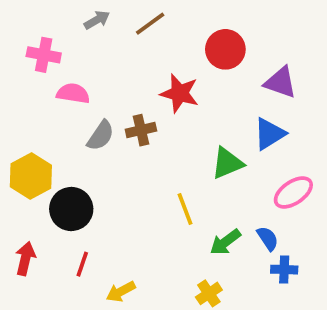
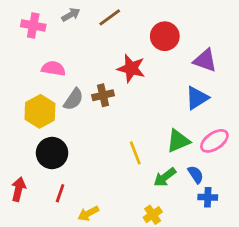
pink cross: (44, 55) -> (33, 25), moved
green triangle: (227, 163) -> (178, 141), moved
yellow hexagon: (31, 176) -> (40, 111), moved

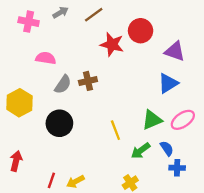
red star: (131, 68) -> (112, 44), moved
yellow hexagon: (40, 111) -> (19, 103), moved
black circle: (52, 153) -> (59, 123), moved
red line: (60, 193) -> (51, 180), moved

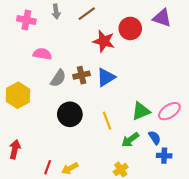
gray arrow: (61, 12) -> (56, 12), turned 112
purple triangle: (175, 51) -> (162, 18), moved
blue triangle: (168, 83) -> (106, 77), moved
black circle: (59, 123) -> (70, 114), moved

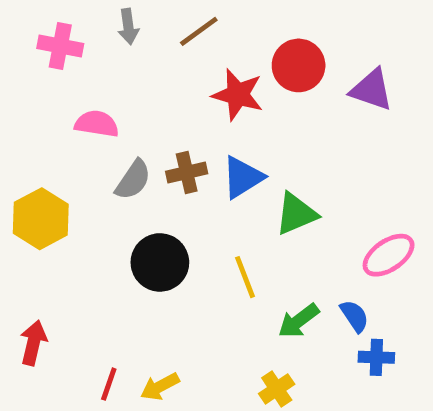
purple triangle: (162, 18) -> (372, 90), moved
green triangle: (141, 111) -> (296, 214), moved

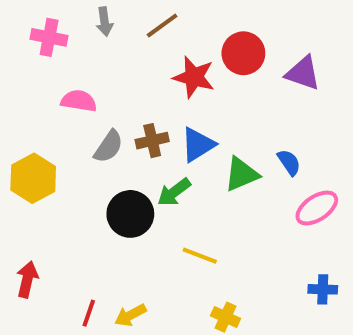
yellow line: (245, 277) -> (200, 256), moved, turned -48
blue semicircle: (354, 316) -> (289, 162), moved
green arrow: (299, 321) -> (174, 192), moved
blue cross: (376, 357) -> (323, 289), moved
yellow cross: (277, 389) -> (226, 317), turned -32

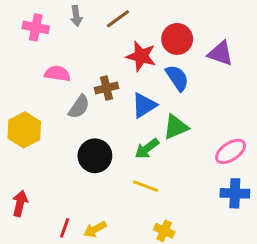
brown cross: (152, 141) -> (106, 88), moved
blue semicircle: (289, 162) -> (177, 78), moved, size x1.4
green arrow: (174, 192) -> (147, 149), moved
blue cross: (323, 289) -> (235, 193), moved, size x1.4

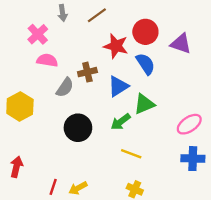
pink cross: (36, 27) -> (38, 34), moved, turned 36
yellow line: (145, 186) -> (131, 154), moved

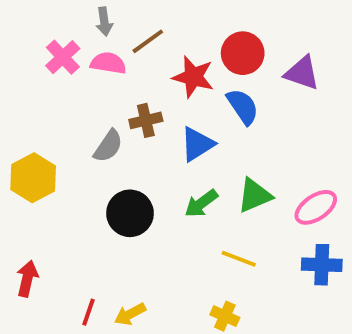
brown line: (97, 15) -> (148, 41), moved
pink semicircle: (47, 60) -> (108, 63), moved
green triangle: (144, 104) -> (255, 196), moved
yellow line: (131, 154) -> (239, 259), moved

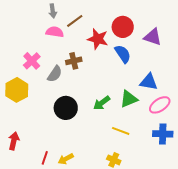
pink cross: (63, 57) -> (32, 61), moved
blue triangle: (197, 144) -> (149, 82), moved, turned 42

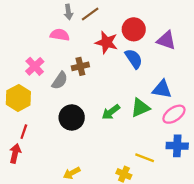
gray arrow: (53, 11) -> (68, 12), moved
brown line: (75, 21) -> (90, 14), moved
yellow line: (121, 131) -> (145, 158), moved
red line: (45, 158) -> (24, 132), moved

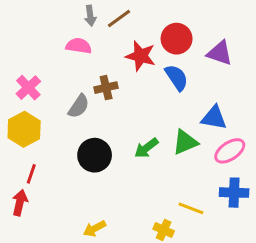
pink cross: (35, 66) -> (28, 88), moved

